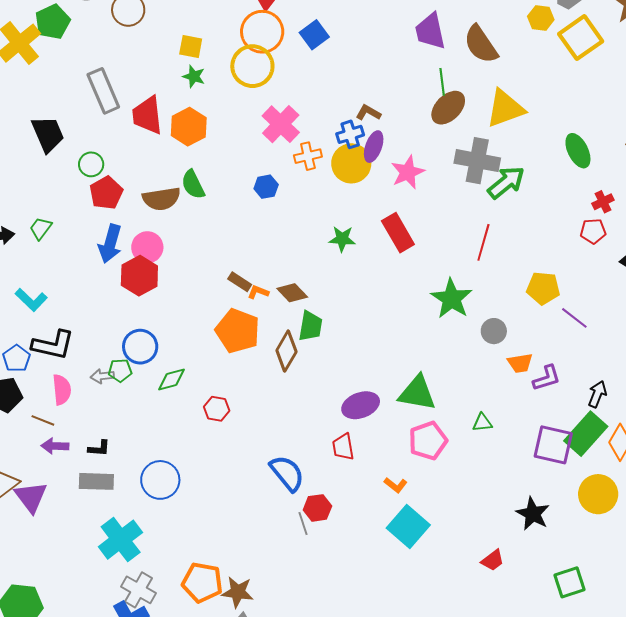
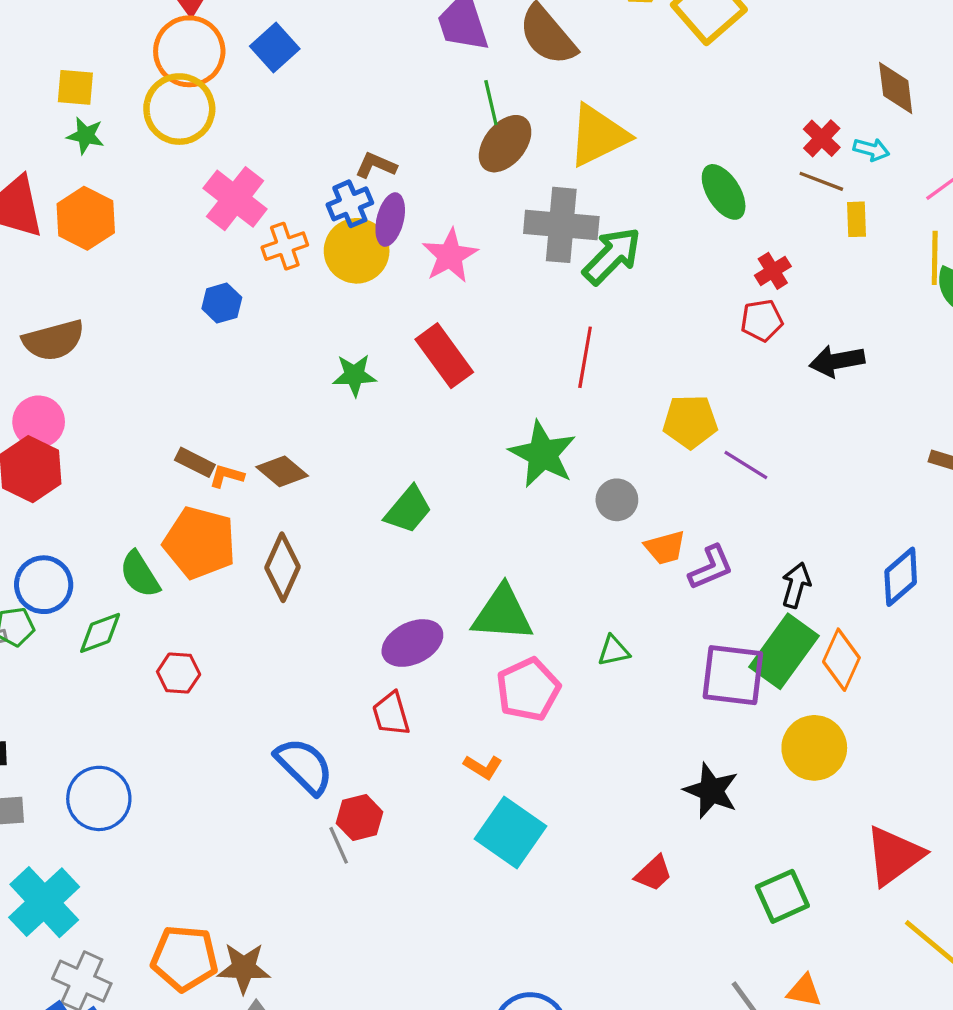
green semicircle: (193, 184) -> (140, 574), moved
green trapezoid: (310, 326) -> (408, 510), moved, turned 36

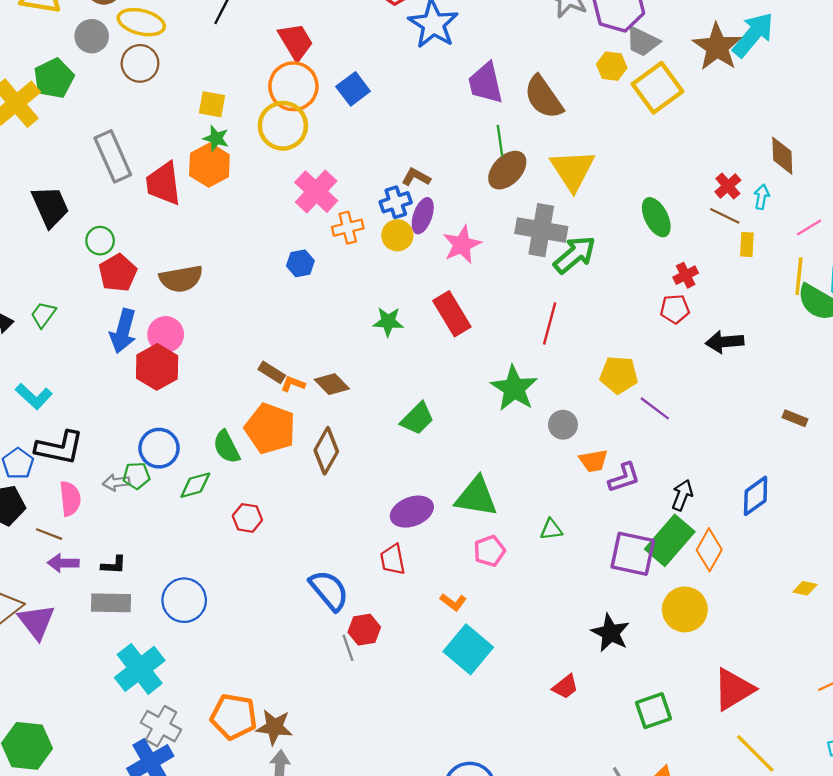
yellow triangle: (598, 135) -> (573, 170), turned -42
cyan arrow: (871, 149) -> (762, 197), turned -100
orange hexagon: (86, 218) -> (209, 165), moved
yellow circle: (357, 251) -> (397, 235), size x0.7
pink pentagon: (528, 689) -> (489, 551), size x0.7

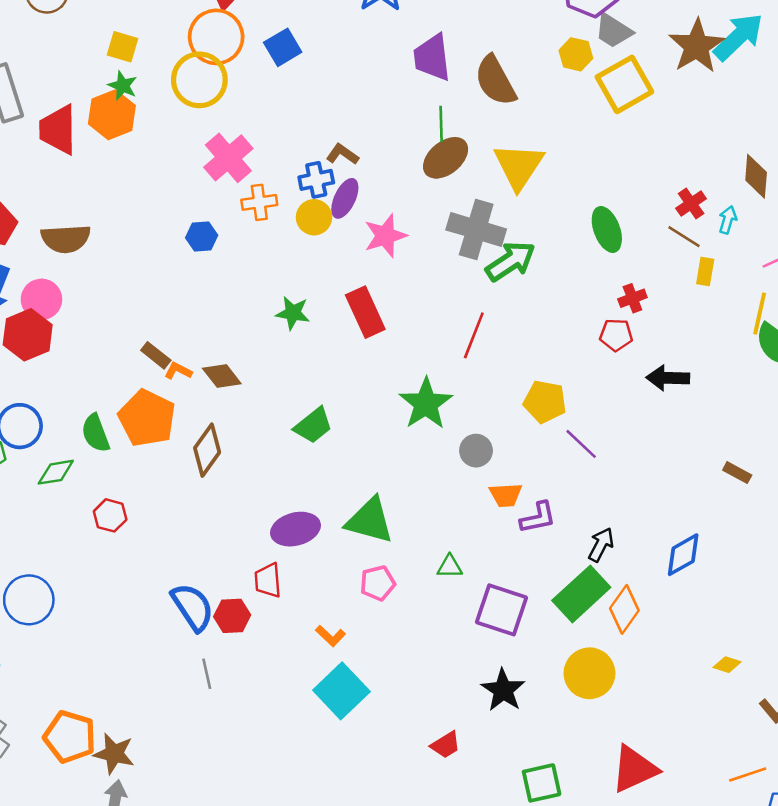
purple square: (633, 554) -> (501, 610), moved
red hexagon: (364, 630) -> (232, 616), moved

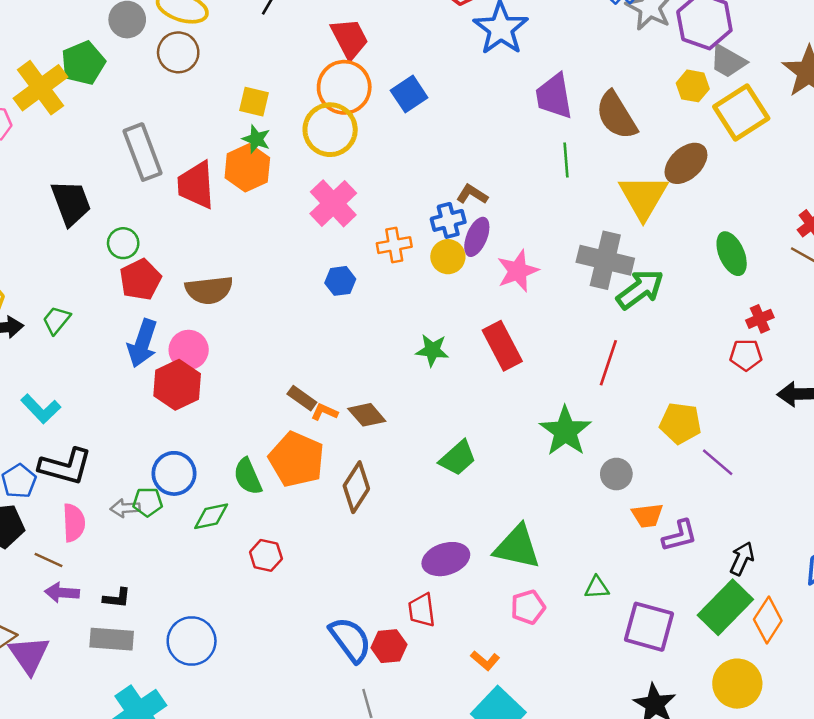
pink cross: (228, 158) -> (333, 203), moved
brown ellipse: (446, 158) -> (686, 163), moved

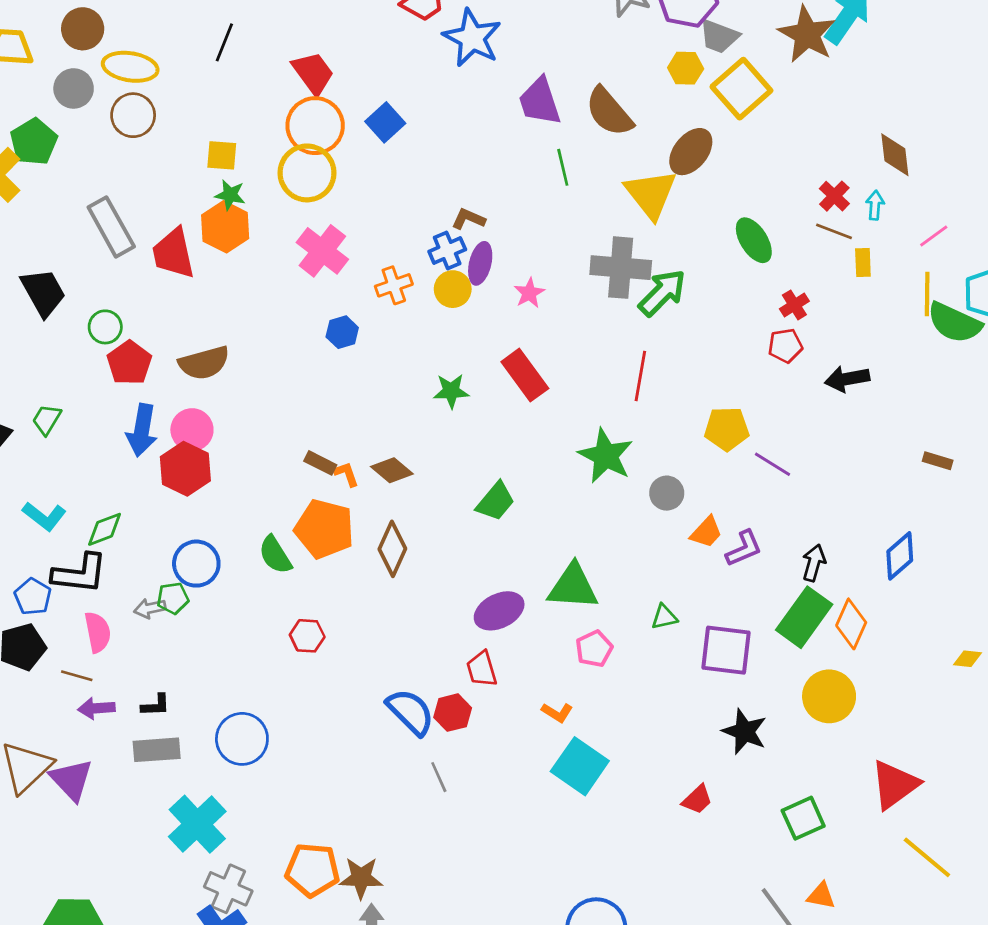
pink star: (518, 271) -> (529, 293), size x0.7
orange L-shape: (324, 412) -> (346, 474), turned 55
orange trapezoid: (647, 515) -> (706, 532), turned -32
green diamond: (211, 516) -> (105, 529), moved

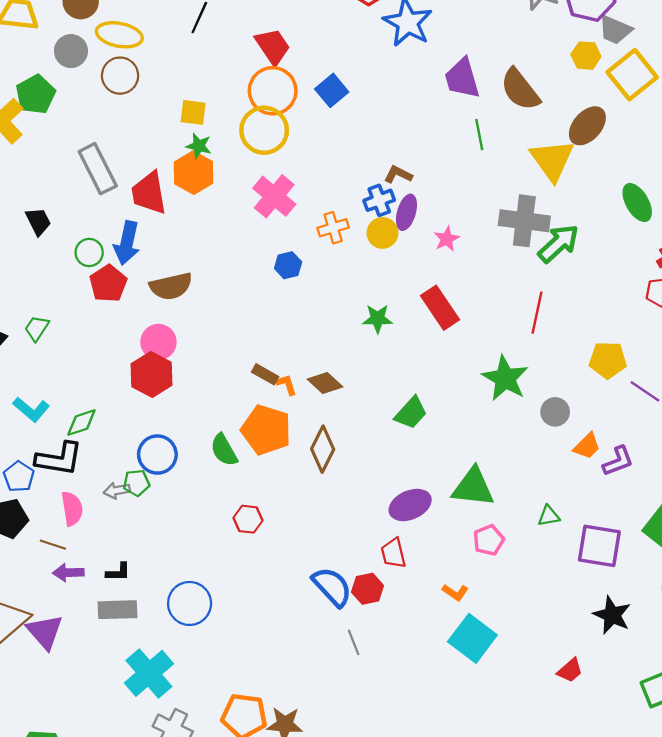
black trapezoid: (43, 292) -> (38, 221), size x0.7
blue arrow: (142, 430) -> (127, 243), moved

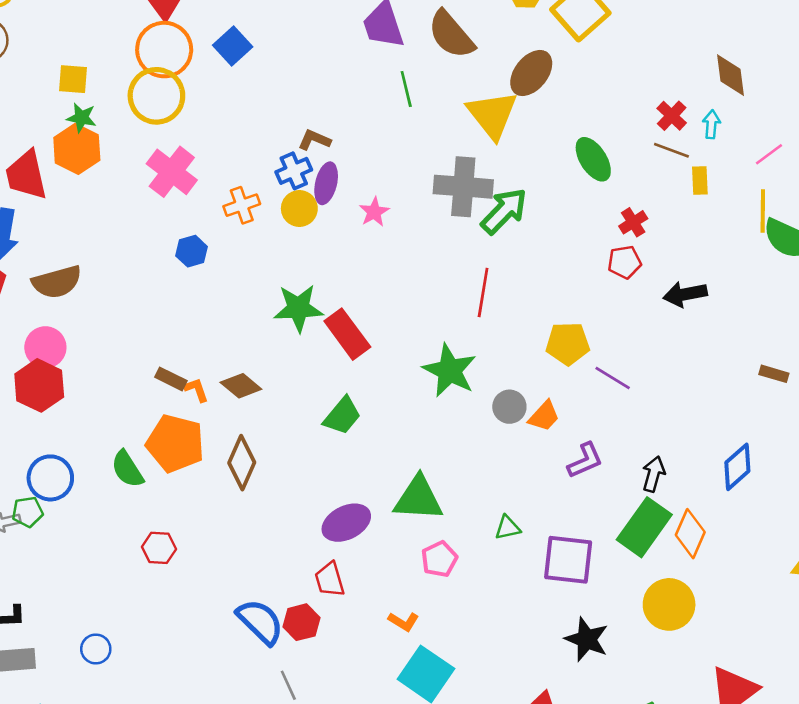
red rectangle: (440, 308) -> (347, 334), moved
green star: (378, 319) -> (298, 308), size x1.4
orange trapezoid: (587, 446) -> (544, 416), moved
blue circle: (190, 603) -> (96, 649), size x0.6

